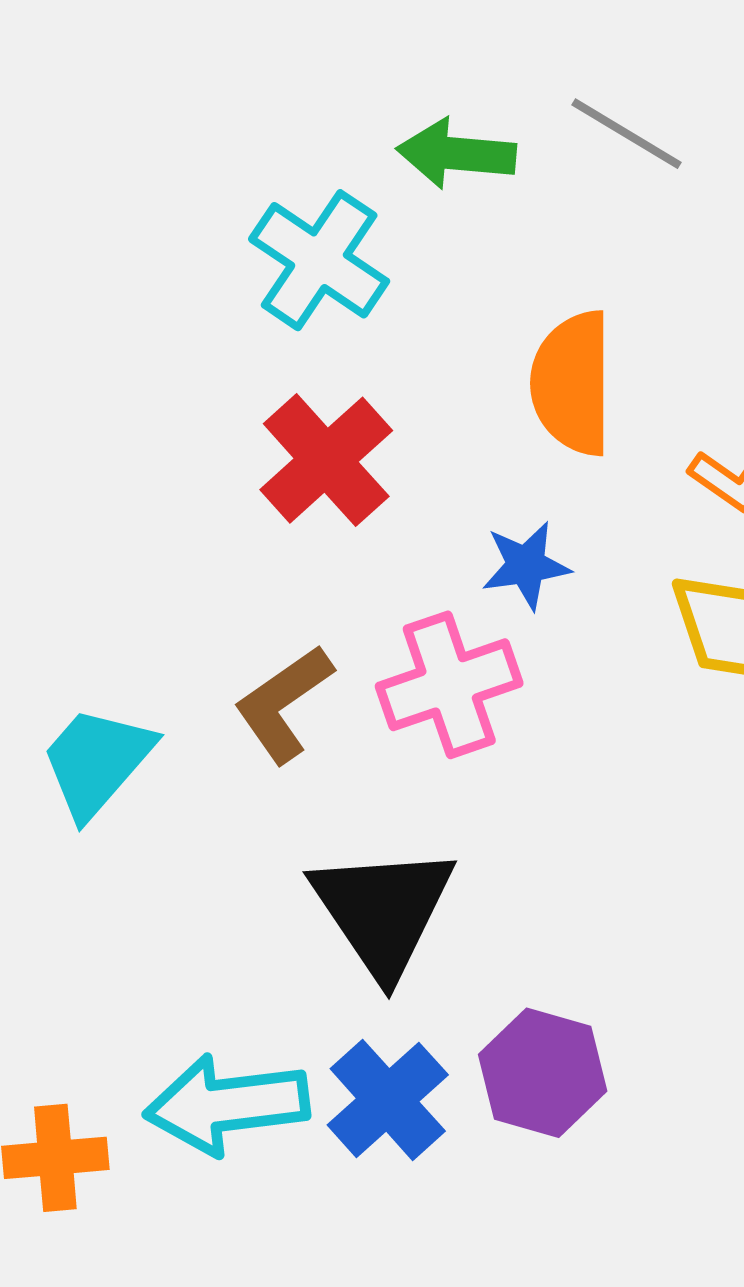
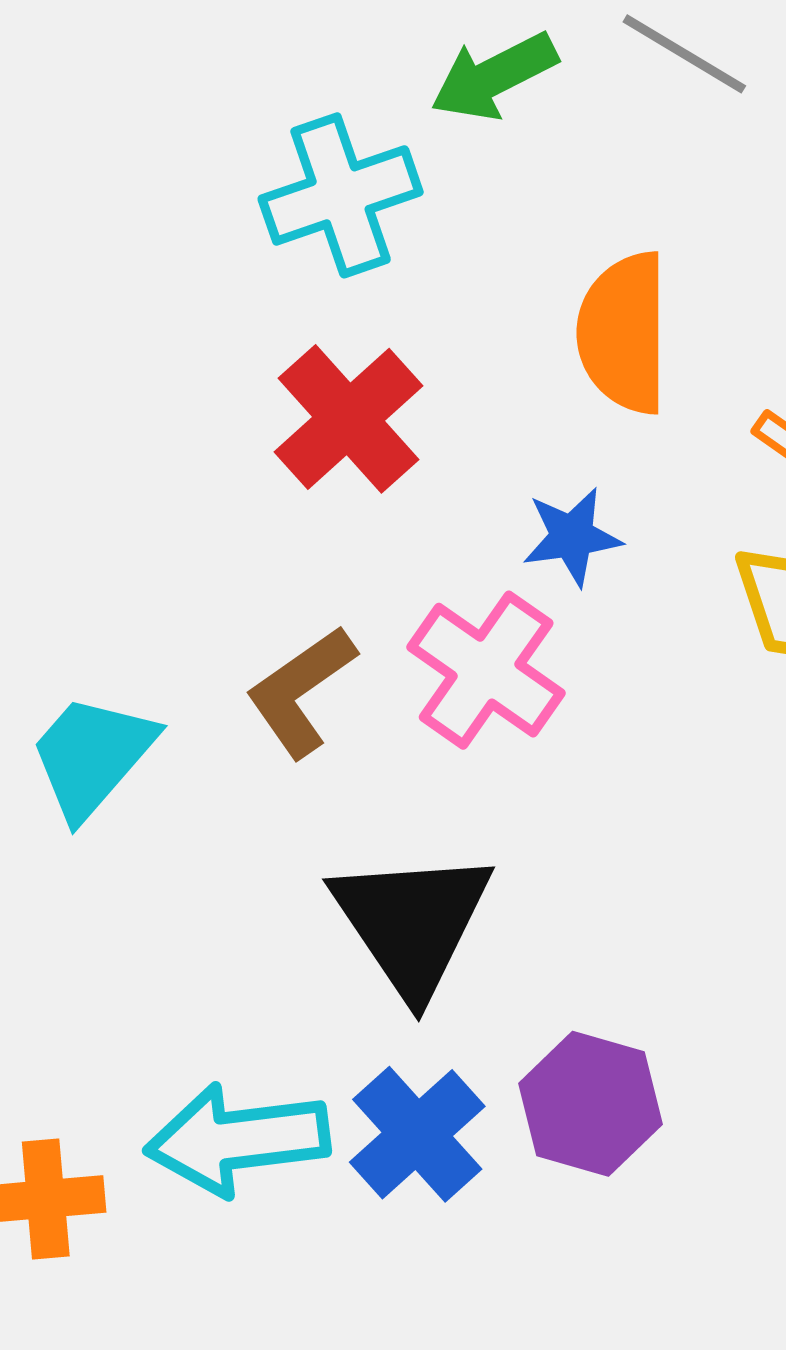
green arrow: (456, 154) -> (494, 76), turned -32
cyan cross: (319, 260) -> (341, 195), turned 37
pink cross: (449, 685) -> (486, 670), turned -36

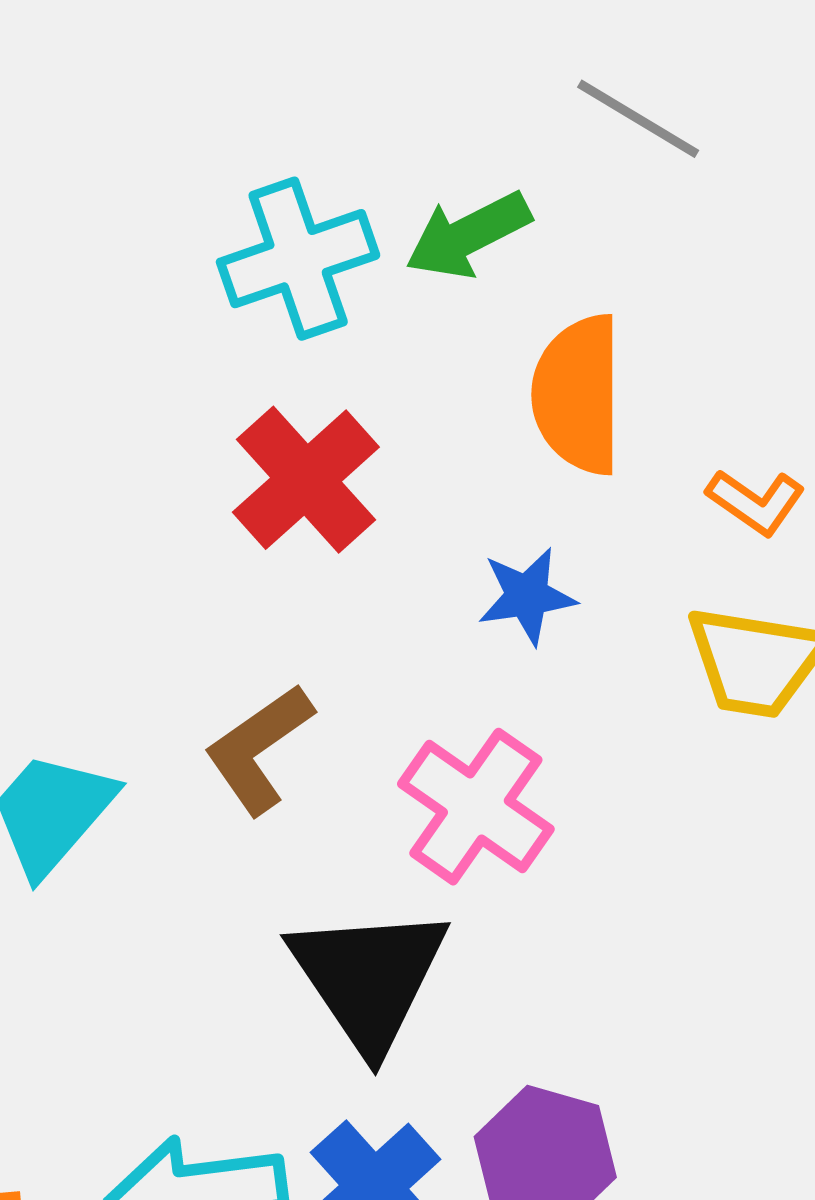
green arrow: (494, 76) -> (468, 235), moved
pink cross: (486, 670) -> (476, 807), moved

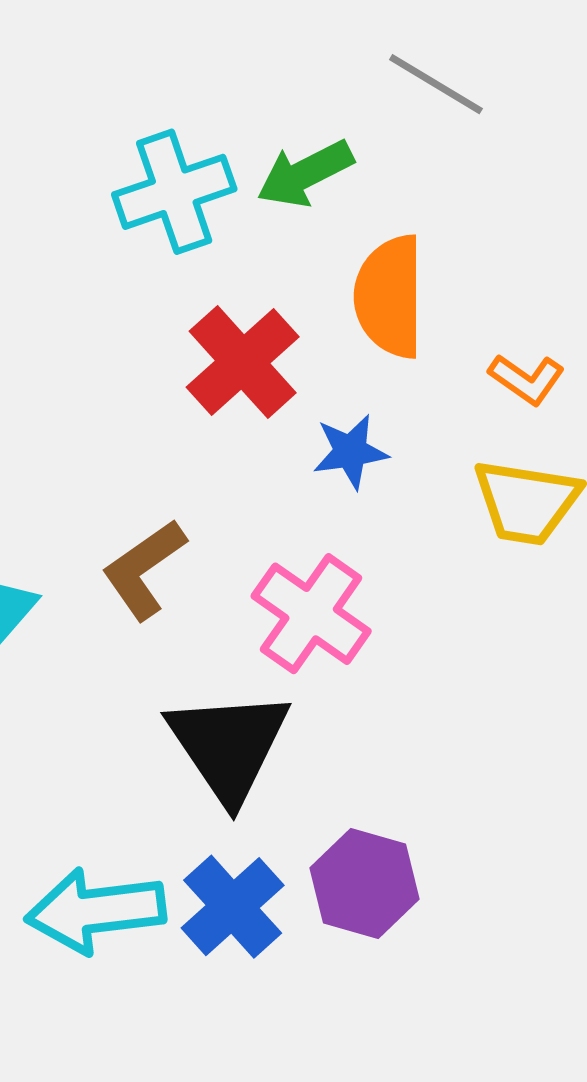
red cross: (306, 480) -> (243, 362), moved

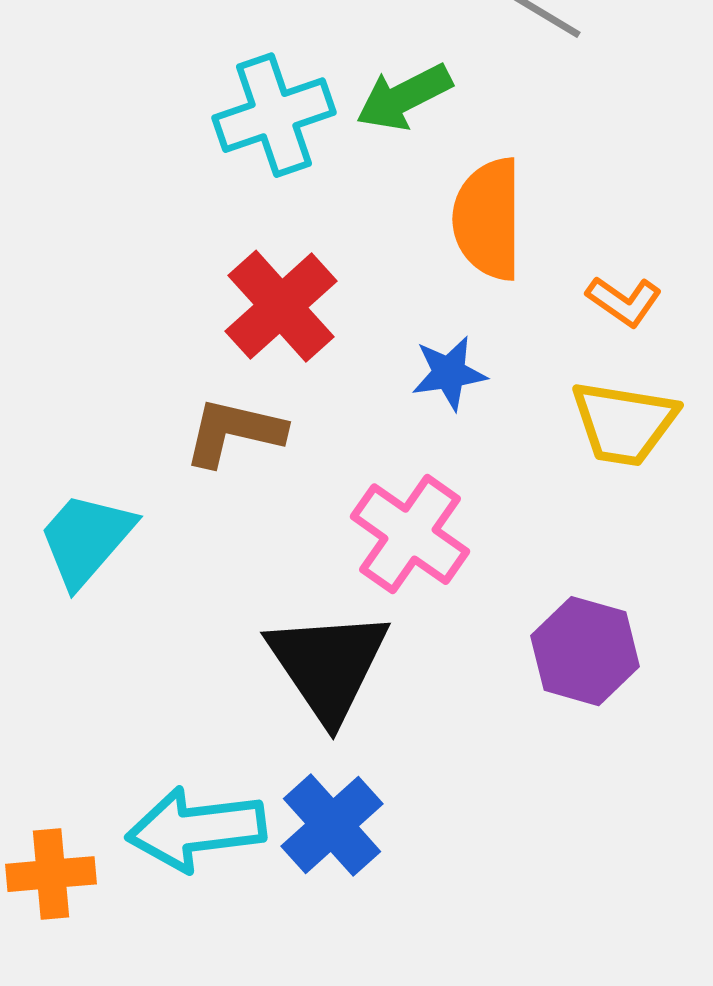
red cross: (243, 362) -> (281, 306), moved
brown L-shape: (144, 569) -> (234, 432), moved, turned 48
purple hexagon: (364, 883) -> (585, 651), moved

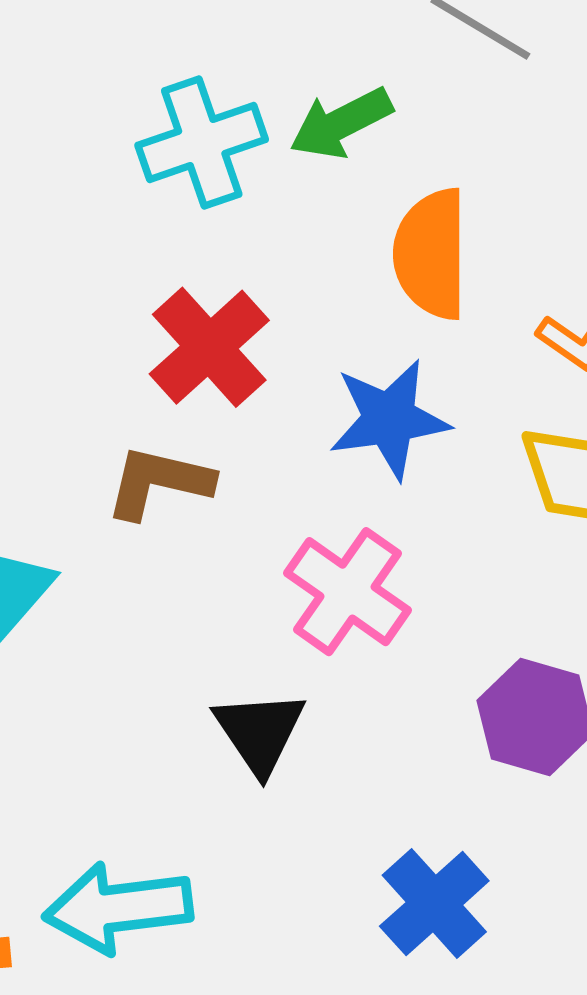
blue star: (449, 373) -> (389, 419), size x1.5
black triangle: (328, 665) -> (260, 732), size x0.7
blue cross: (332, 825) -> (434, 904), moved

